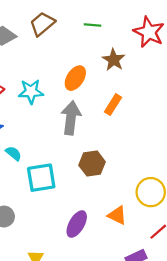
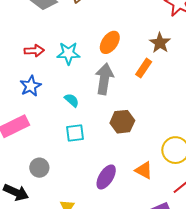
brown star: (114, 60) -> (160, 43), moved
cyan semicircle: (14, 153) -> (72, 100), moved
cyan square: (41, 178) -> (75, 133), size x0.7

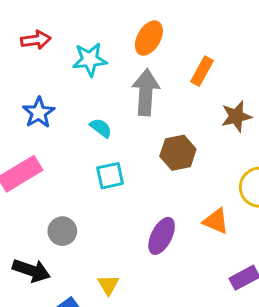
brown star: (160, 43) -> (236, 116), moved, turned 30
red arrow: (34, 51) -> (36, 40), moved

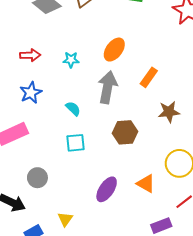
red arrow: (36, 40) -> (30, 55), moved
cyan star: (90, 60) -> (71, 60), size x0.7

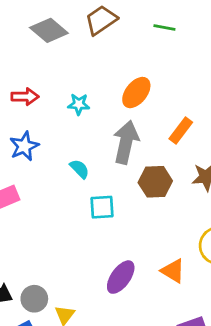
brown hexagon: (125, 132) -> (155, 182), moved
cyan square: (75, 143) -> (102, 207), moved
gray circle: (37, 178) -> (34, 299), moved

